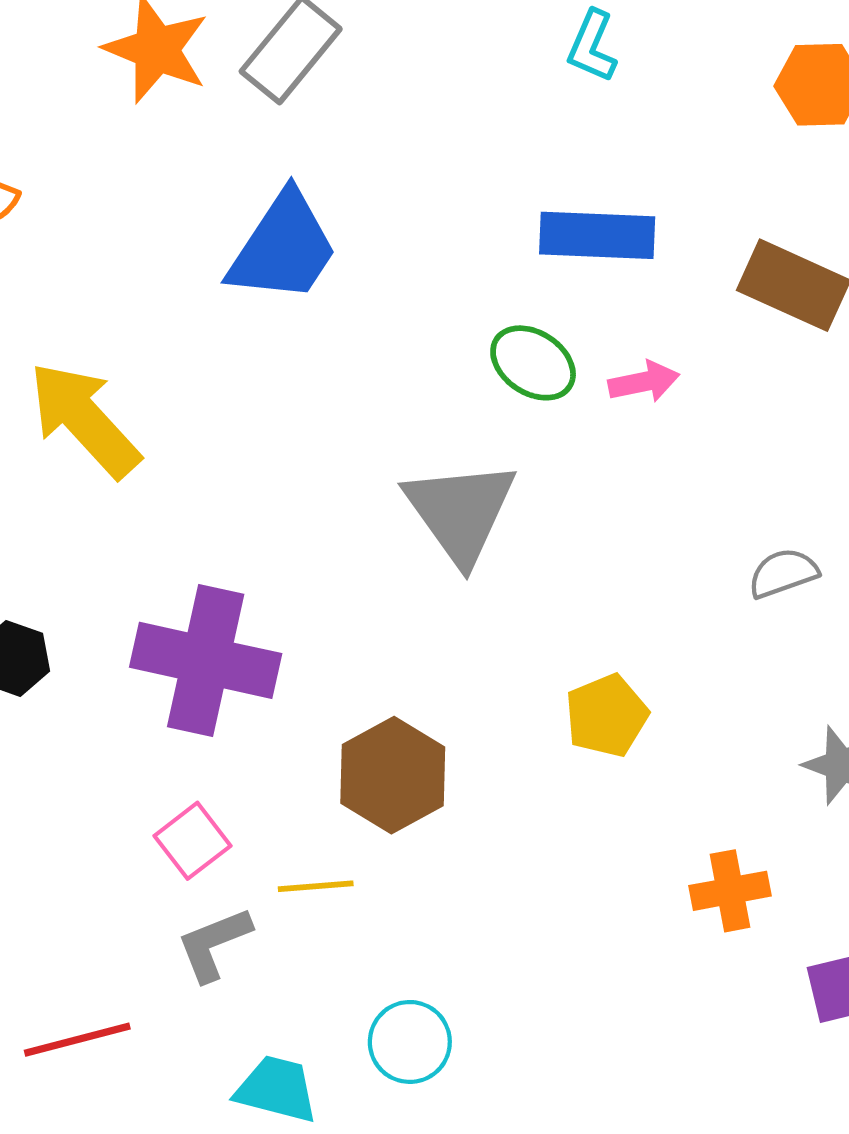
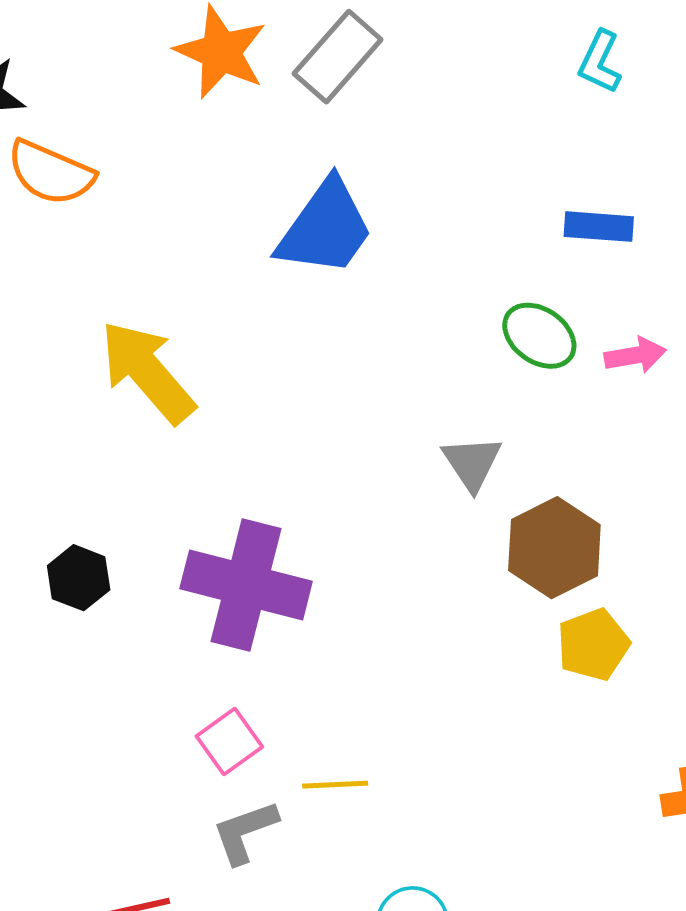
blue rectangle: (597, 235) -> (599, 227), size x0.7
gray triangle: (460, 512) -> (472, 463), size x0.6
brown hexagon: (393, 775) -> (554, 548), moved

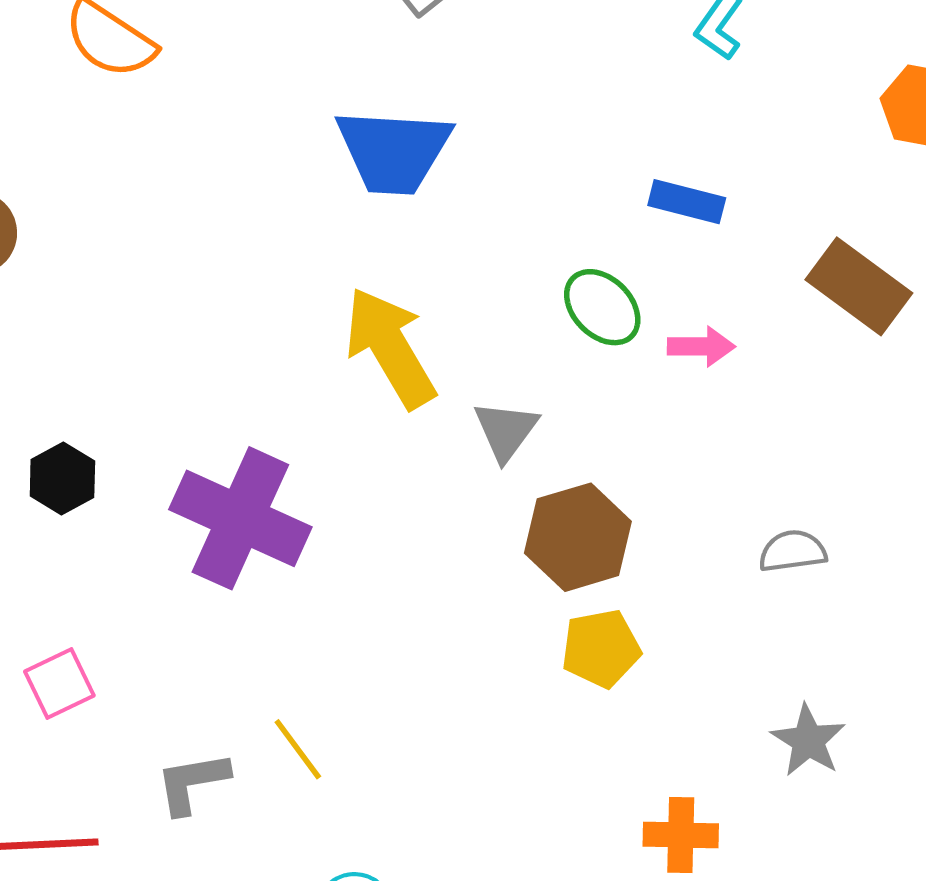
blue trapezoid: (325, 228) -> (394, 151), turned 48
yellow arrow: (147, 372) -> (390, 348), moved
pink square: (229, 741) -> (59, 684), moved
yellow line: (335, 785) -> (298, 749), turned 46

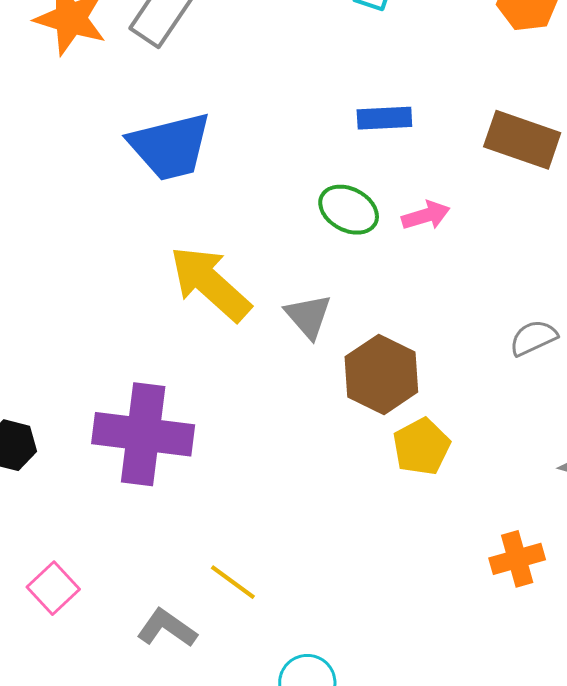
gray L-shape: (192, 783) -> (167, 628), turned 62

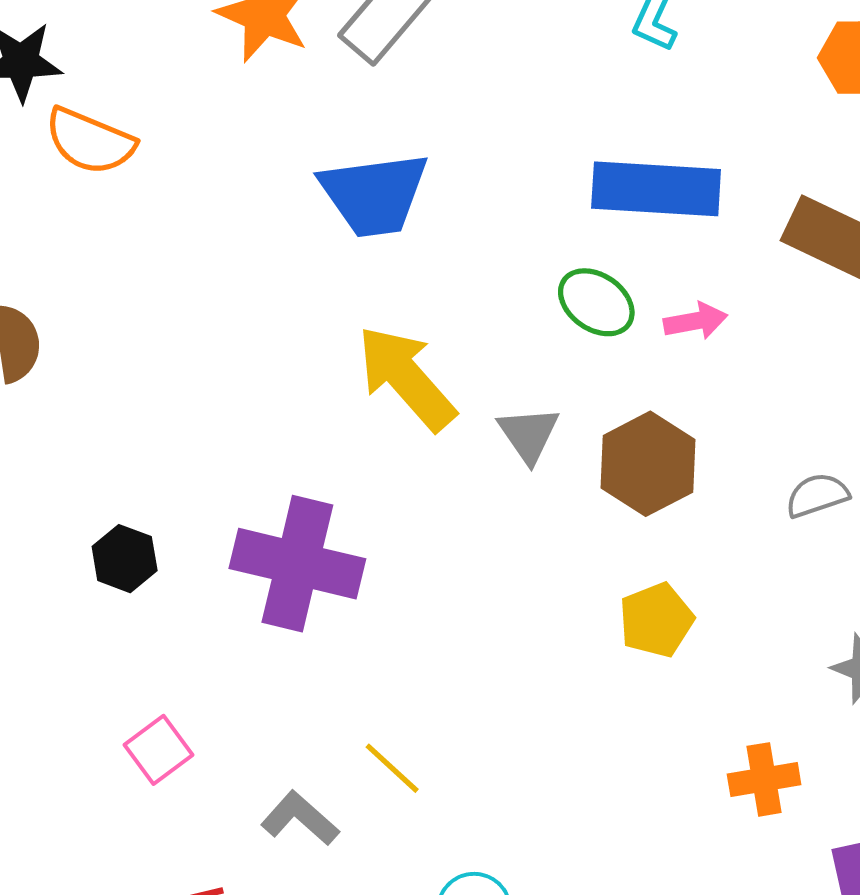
blue rectangle: (384, 118) -> (656, 189), size x1.8
brown hexagon: (381, 374) -> (648, 464), moved

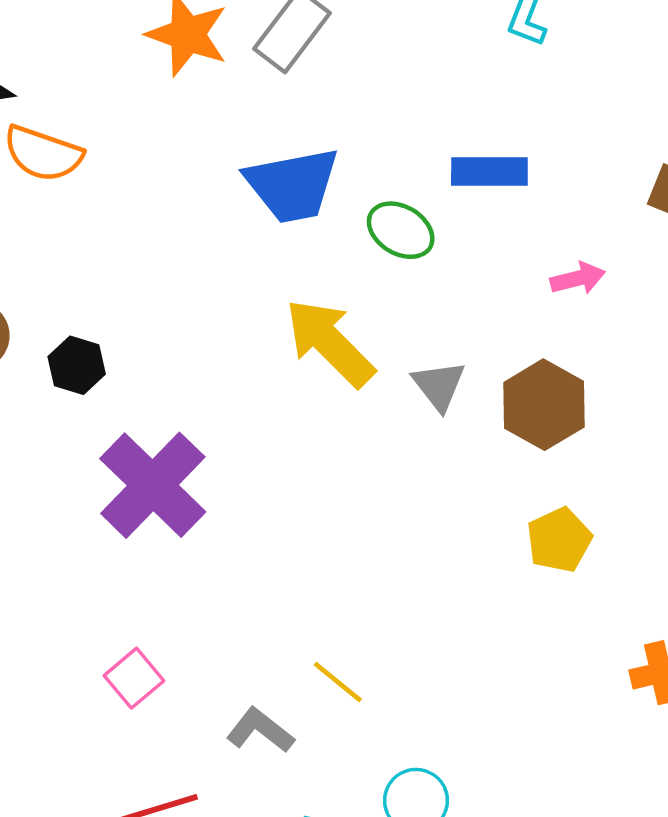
blue rectangle: (656, 189) -> (489, 171), moved, size x0.7
green ellipse: (596, 302) -> (401, 230), moved
black hexagon: (125, 559) -> (77, 365), moved
purple cross: (297, 564) -> (153, 485), moved, turned 34

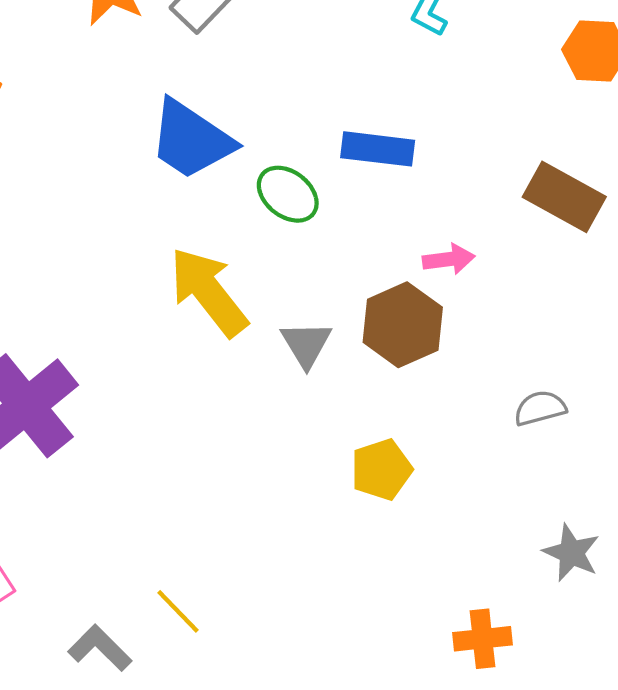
blue trapezoid: (292, 185) -> (191, 140), turned 38
brown hexagon: (544, 405) -> (403, 325), moved
yellow pentagon: (559, 540) -> (381, 470), moved

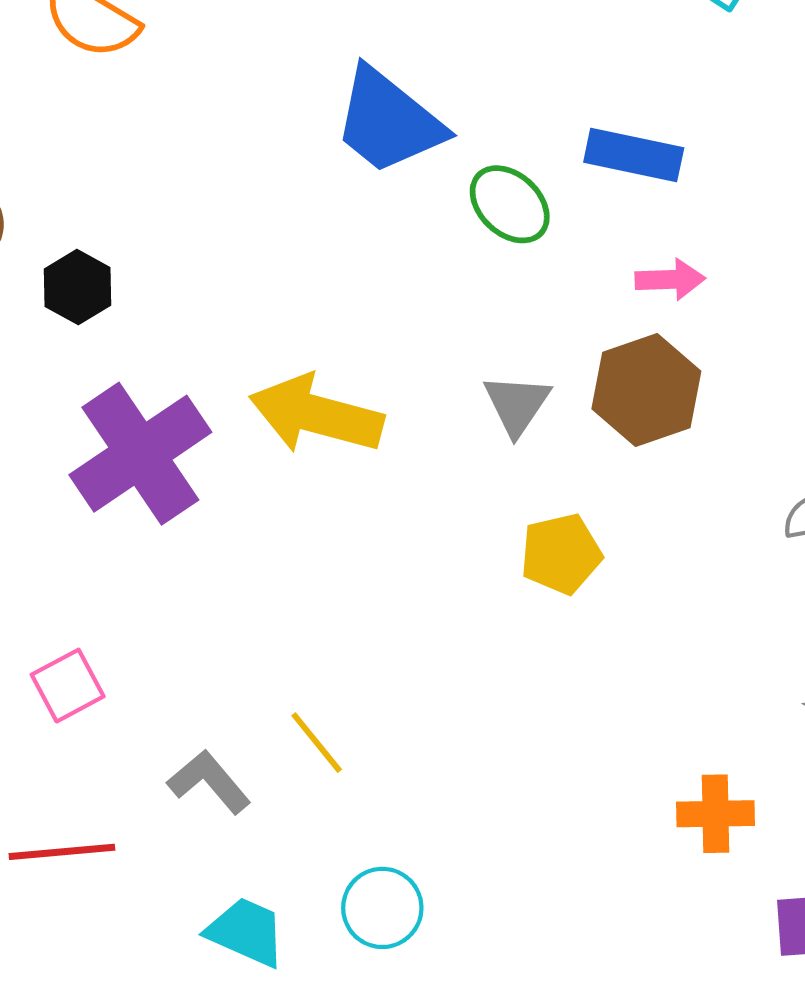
pink arrow: (449, 259) -> (670, 279), moved
yellow arrow: (209, 292) -> (316, 414), moved, turned -42
yellow pentagon: (381, 470) -> (561, 554), moved

